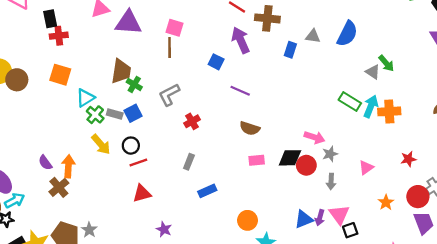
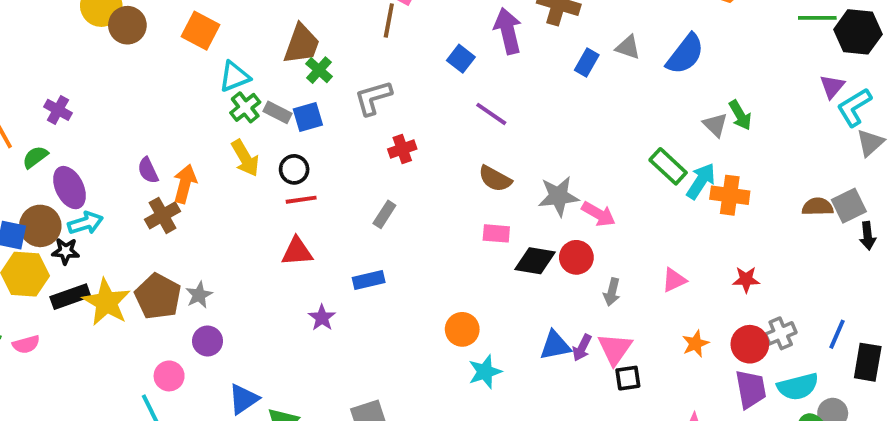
gray star: (330, 154) -> (558, 196), moved, size x1.5
black diamond: (290, 158) -> (535, 261), moved
blue rectangle: (207, 191) -> (369, 280), moved

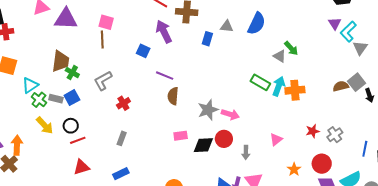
brown semicircle: (495, 179) -> (173, 96), moved, turned 78
gray cross: (781, 333) -> (335, 135), moved

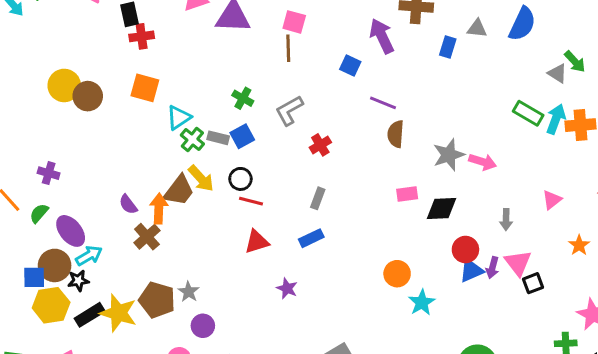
brown trapezoid: (61, 61) -> (179, 191), moved, turned 30
red circle: (224, 139) -> (465, 250), moved
red line: (78, 140) -> (251, 201), turned 35
blue rectangle: (121, 174) -> (311, 238), moved

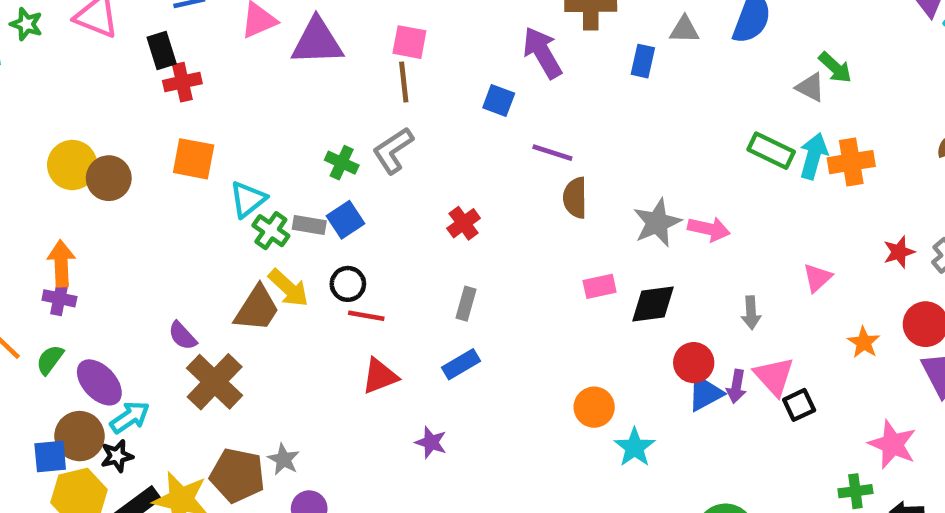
gray L-shape: (289, 110) -> (393, 151), moved
orange arrow: (159, 209) -> (61, 263), moved
brown cross: (147, 237) -> (215, 382), size x1.4

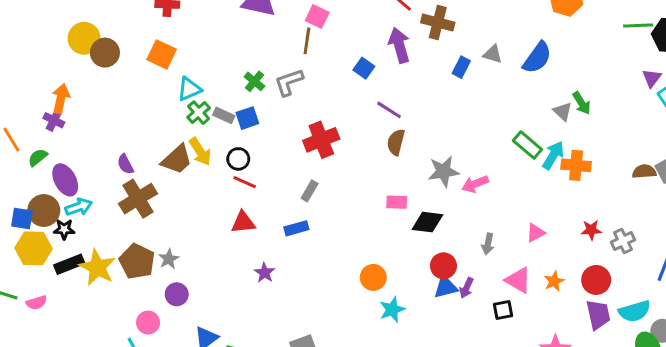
red cross: (464, 223) -> (321, 140), size x1.6
pink arrow: (709, 229) -> (475, 184), turned 130
pink triangle: (774, 376) -> (518, 280), moved, turned -32

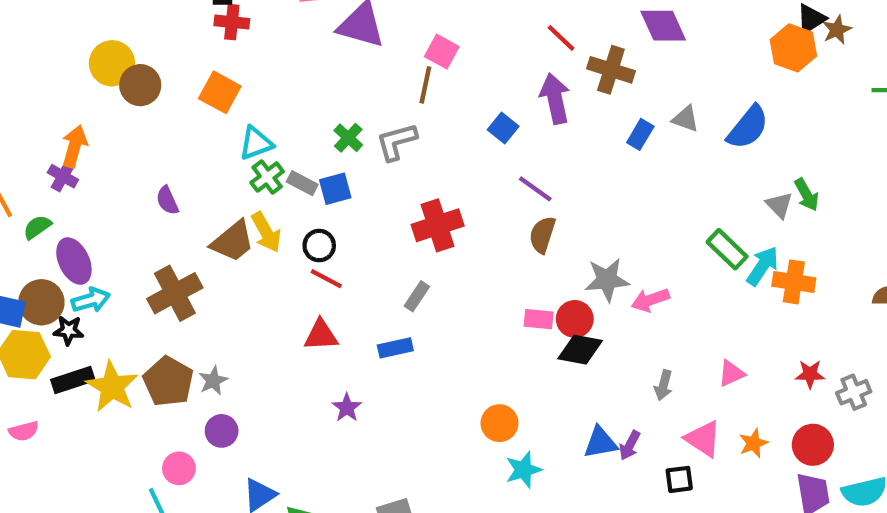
purple semicircle: (125, 164) -> (167, 200), moved
red circle: (443, 266) -> (575, 319), moved

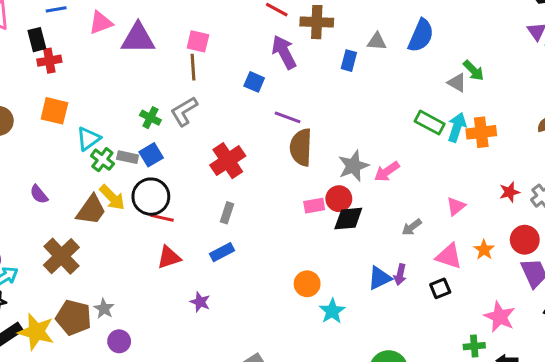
brown semicircle: (542, 235) -> (301, 147), size x1.4
black circle: (319, 246) -> (151, 197), size x1.6
gray arrow: (663, 385) -> (412, 227), turned 54

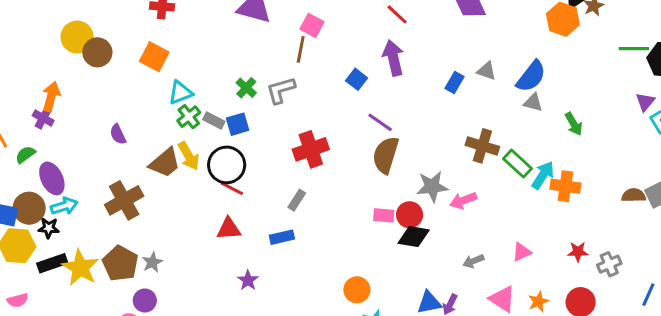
brown cross: (317, 22) -> (482, 146), moved
gray triangle: (457, 83) -> (533, 102), moved, turned -30
purple circle: (119, 341) -> (145, 300), moved

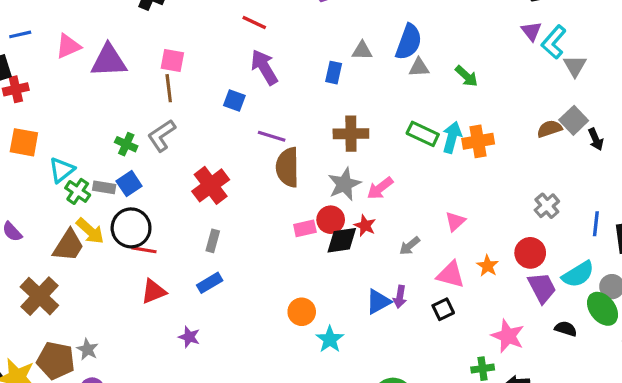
brown cross: (482, 146) -> (351, 134), moved
red star: (578, 252) -> (365, 226), moved, turned -30

